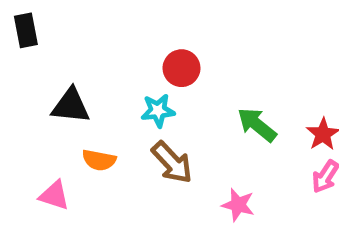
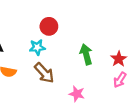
green arrow: (257, 125) -> (86, 54), turned 36

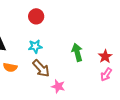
red circle: (49, 26) -> (36, 16), moved
pink star: (77, 94) -> (58, 86), moved

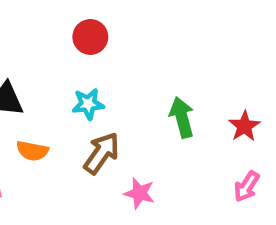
brown arrow: (41, 68) -> (102, 153), turned -102
pink arrow: (106, 74) -> (247, 187), moved

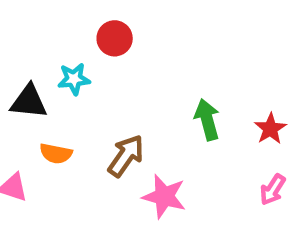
cyan star: (88, 104) -> (74, 79), moved
pink star: (139, 193) -> (164, 196), size x1.4

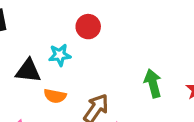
orange semicircle: (56, 154) -> (55, 96), moved

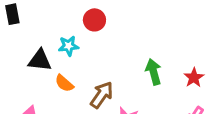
orange semicircle: (55, 96) -> (64, 83), turned 30

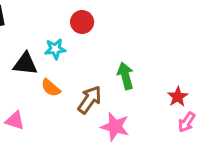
green arrow: (154, 72) -> (125, 76), moved
red star: (194, 78) -> (178, 97), moved

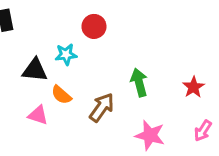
red star: (178, 97) -> (194, 87), moved
pink triangle: (15, 121) -> (38, 115), moved
pink star: (115, 127) -> (150, 135), moved

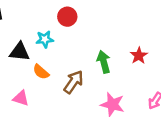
red star: (194, 87) -> (139, 56), moved
pink triangle: (38, 115) -> (21, 98), moved

